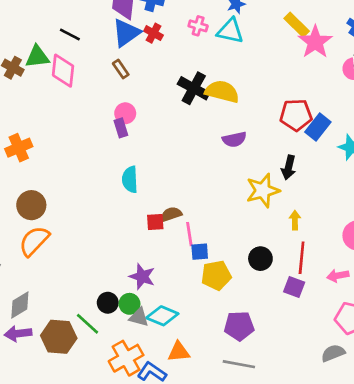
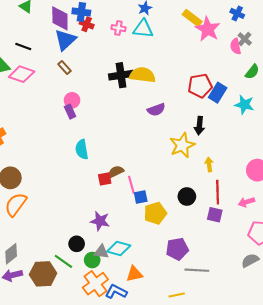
red cross: (153, 33) -> (87, 24), moved
pink diamond: (63, 71) -> (22, 74), turned -70
black cross: (194, 88) -> (121, 75), turned -30
green circle: (129, 304) -> (92, 260), moved
gray line: (239, 364) -> (197, 270), moved

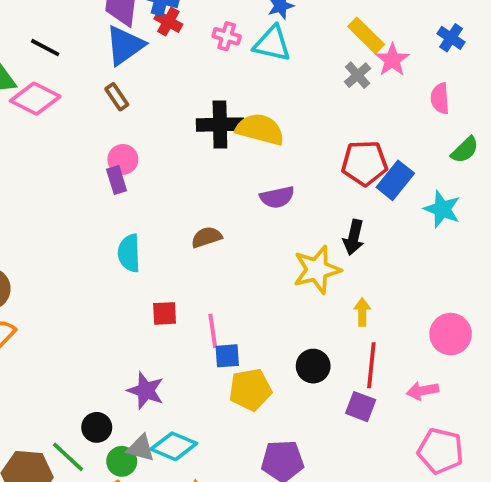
pink star: (208, 29) -> (392, 60), size x0.7
gray cross: (245, 39) -> (358, 75), moved
brown semicircle: (116, 172) -> (207, 237), moved

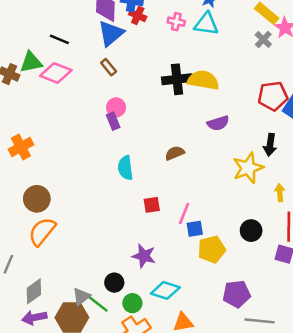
pink line: (213, 331) -> (184, 213), turned 35
gray triangle: (141, 448) -> (81, 297), moved, turned -48

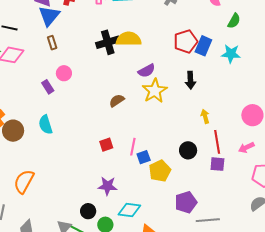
brown rectangle: (109, 67) -> (52, 43), turned 32
purple rectangle: (113, 121) -> (48, 87), moved
cyan semicircle: (125, 168) -> (46, 125), moved
yellow star: (248, 168) -> (155, 91), moved
brown circle: (37, 199) -> (13, 131), moved

